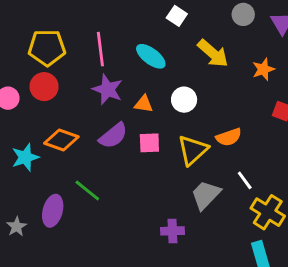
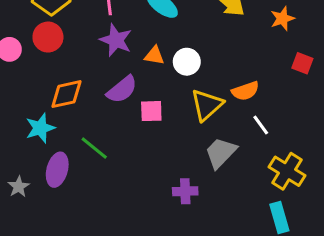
white circle: (184, 100) -> (187, 62), moved
orange diamond: (61, 140) -> (66, 94), turned -32
pink square: (149, 143) -> (151, 111), moved
cyan star: (25, 157) -> (40, 128), moved
white line: (245, 180) -> (261, 125), moved

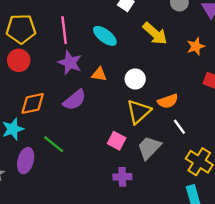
white circle: (187, 62) -> (135, 79), moved
pink square: (151, 111) -> (117, 141), moved, turned 30

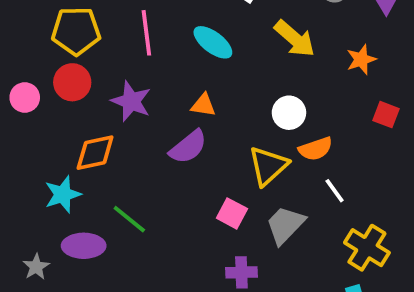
purple star: (70, 63) -> (131, 101), moved
white circle: (135, 79) -> (289, 113), moved
purple semicircle: (75, 100) -> (188, 147), moved
purple ellipse: (26, 161) -> (84, 246), turned 75

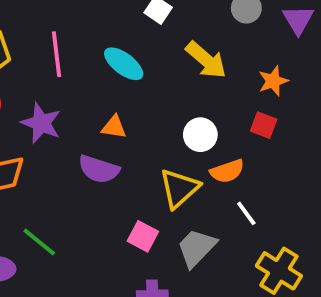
red square: (386, 115) -> (264, 125), moved
purple semicircle: (188, 147) -> (99, 169), turned 57

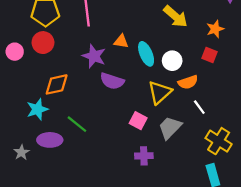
cyan ellipse: (124, 64) -> (146, 54), moved, turned 30
purple star: (41, 123) -> (94, 56), moved
orange triangle: (114, 127) -> (121, 41), moved

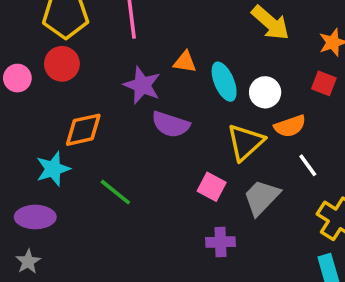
purple ellipse: (50, 140) -> (35, 217), moved
gray star: (21, 152) -> (28, 262), moved

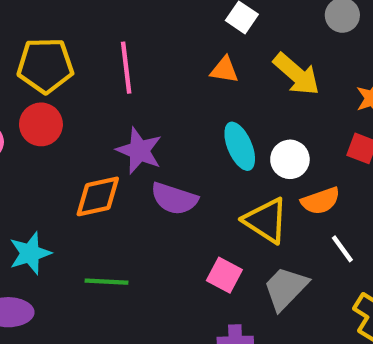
orange triangle: (185, 62) -> (224, 70), moved
orange diamond: (83, 130) -> (98, 196), moved
yellow triangle: (245, 142) -> (266, 221), turned -45
green line: (115, 192) -> (106, 282), turned -36

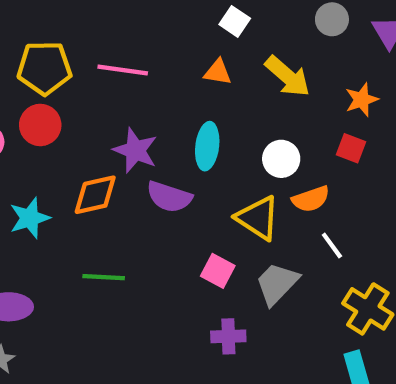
pink line: (126, 68) -> (123, 70), turned -75
cyan ellipse: (240, 146) -> (207, 146), moved, turned 30
cyan star: (30, 253) -> (30, 218), moved

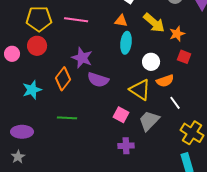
orange star: (362, 100) -> (177, 34), moved
cyan ellipse: (207, 146) -> (126, 43), moved
orange diamond: (95, 195) -> (63, 79), turned -40

